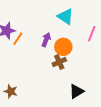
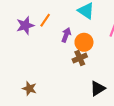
orange line: (18, 39) -> (45, 20), moved

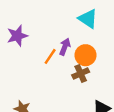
orange line: (45, 20) -> (50, 56), moved

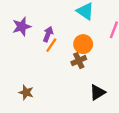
purple arrow: (65, 47) -> (48, 34), moved

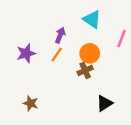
purple star: (22, 27) -> (26, 53), moved
purple arrow: (48, 34) -> (60, 35), moved

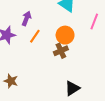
purple arrow: (60, 35) -> (27, 18), moved
black triangle: (104, 103) -> (72, 88), moved

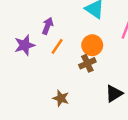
brown star: (11, 81) -> (61, 98), moved
black triangle: (72, 88) -> (114, 93), moved

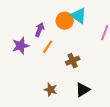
orange circle: (92, 45) -> (65, 21), moved
black triangle: (114, 93) -> (83, 90), moved

